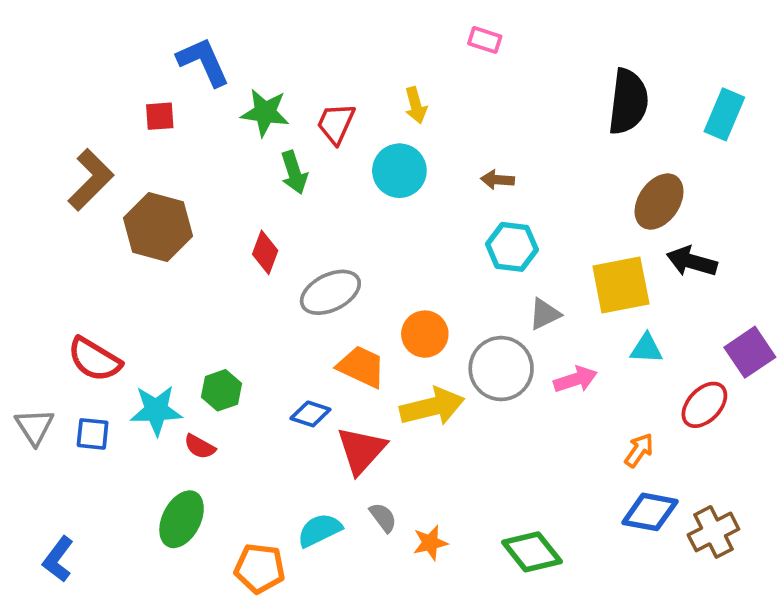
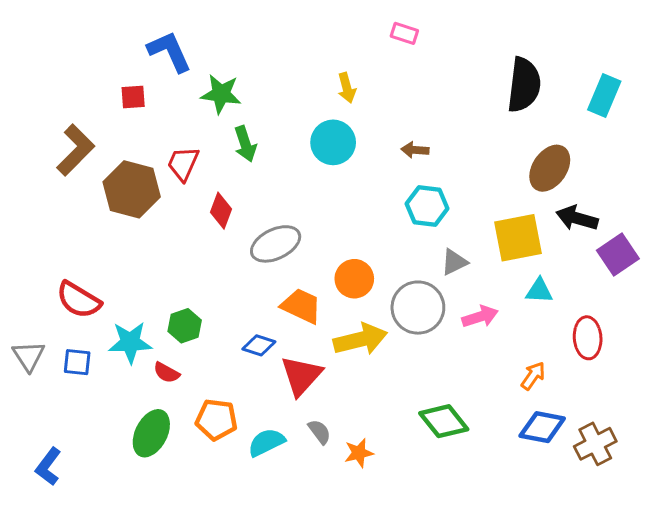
red trapezoid: (336, 123) -> (183, 164), moved
purple square: (750, 352) -> (618, 254), moved
red ellipse: (704, 405) -> (588, 338), turned -48
green diamond: (532, 552) -> (444, 421), moved
orange pentagon: (260, 568) -> (216, 420), moved

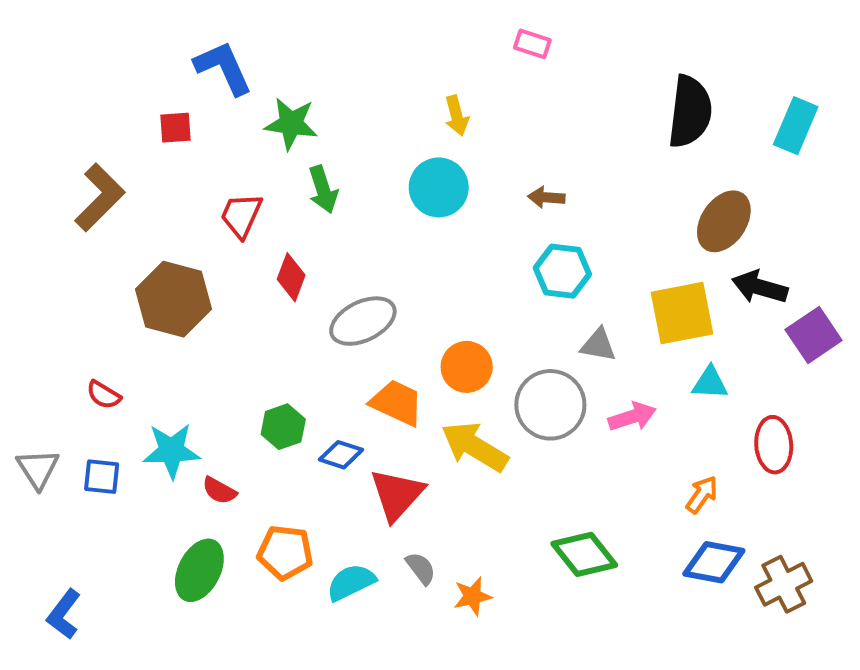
brown hexagon: (132, 189) -> (173, 299), moved
gray triangle: (454, 262) -> (598, 345), turned 36
red semicircle: (79, 300) -> (104, 395), size x0.6
green hexagon: (185, 326) -> (283, 427), moved
yellow arrow: (360, 339) -> (475, 447), turned -135

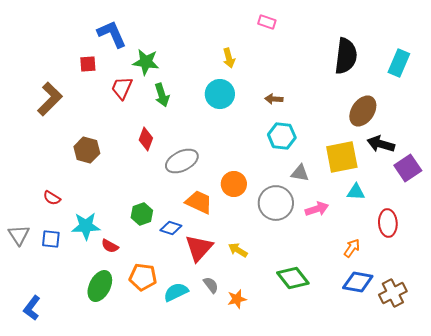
red trapezoid: (241, 215) -> (122, 88), moved
brown hexagon: (173, 299) -> (87, 150), size x0.7
yellow arrow: (475, 447) -> (238, 250), moved, size x0.6

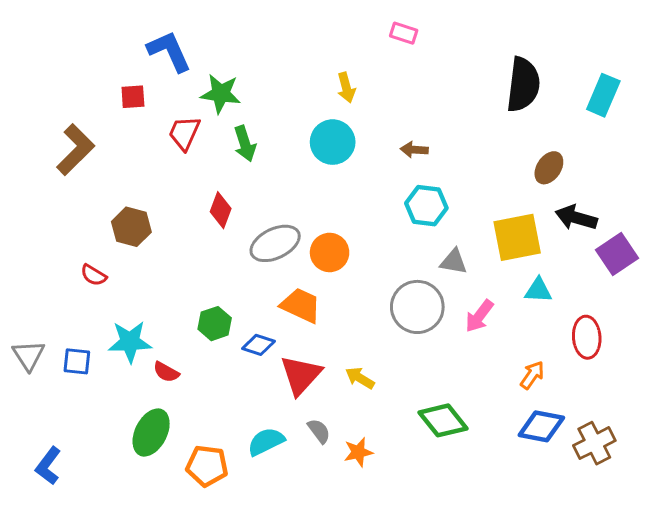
brown ellipse: (363, 111) -> (549, 168), size x0.7
orange circle: (234, 184) -> (330, 252), moved
red semicircle: (52, 198) -> (94, 275), moved
pink arrow: (317, 209) -> (479, 316), turned 145
orange pentagon: (143, 277) -> (207, 466), moved

